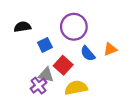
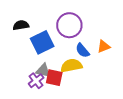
blue square: (45, 45) -> (42, 42), size x1.6
red square: (63, 65) -> (54, 78), moved, turned -30
yellow semicircle: (76, 88) -> (71, 66), moved

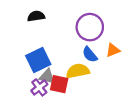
black semicircle: (21, 25) -> (36, 16), moved
purple circle: (69, 25) -> (90, 27), moved
blue square: (42, 42) -> (38, 60), moved

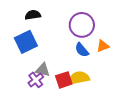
blue square: (38, 60) -> (26, 42), moved
yellow semicircle: (78, 71) -> (79, 78), moved
red square: (59, 84) -> (64, 80), moved, turned -30

